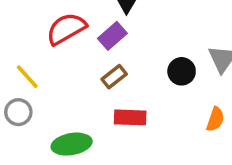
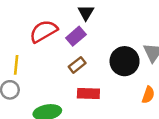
black circle: (182, 71) -> (125, 61), size x1.5
yellow line: (27, 77) -> (16, 65), turned 48

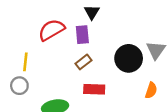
purple rectangle: (76, 36) -> (82, 35), turned -54

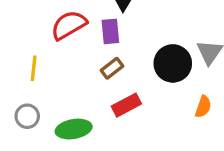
gray circle: (19, 86) -> (27, 116), moved
red rectangle: (94, 89) -> (126, 105), turned -30

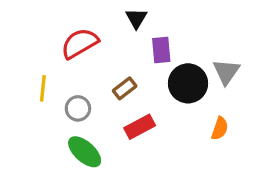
purple rectangle: (110, 31) -> (161, 50), moved
gray circle: (27, 116) -> (78, 108), moved
green ellipse: (74, 129) -> (85, 152), turned 52

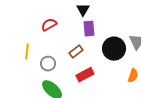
red semicircle: (80, 43) -> (49, 25), size x0.7
purple rectangle: (161, 50) -> (89, 29), moved

